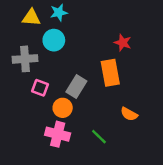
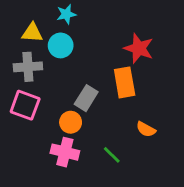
yellow triangle: (31, 18) -> (32, 33), moved
red star: (123, 43) -> (139, 48), size x1.5
pink square: (40, 88) -> (25, 105), moved, size x1.5

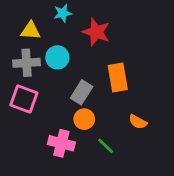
cyan circle: (61, 45) -> (57, 57), moved
red star: (139, 48) -> (96, 32), moved
orange circle: (71, 122) -> (84, 119), moved

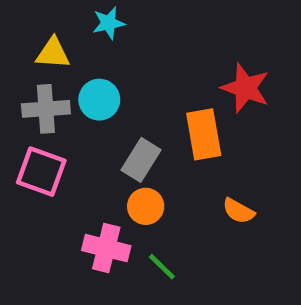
red star: (96, 32) -> (245, 88), moved
green line: (106, 146) -> (162, 267), moved

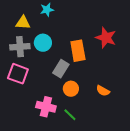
orange rectangle: (204, 134) -> (78, 51), moved
orange circle: (146, 206) -> (71, 89), moved

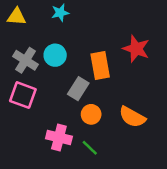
yellow triangle: (23, 23) -> (16, 17), moved
gray cross: (20, 47) -> (25, 60), turned 36
orange semicircle: (103, 91) -> (132, 117), size x1.5

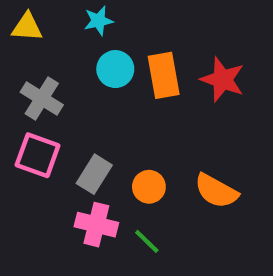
cyan circle: (55, 55) -> (115, 69), moved
orange rectangle: (100, 65) -> (164, 75), moved
gray rectangle: (78, 89) -> (94, 174), moved

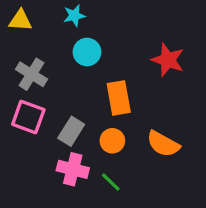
orange rectangle: (164, 75) -> (119, 98), moved

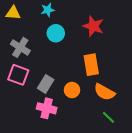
red star: (168, 60) -> (93, 26), moved
orange rectangle: (119, 98) -> (91, 65), moved
green line: (111, 182) -> (108, 117), moved

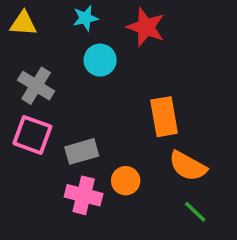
red star: (93, 26) -> (146, 27), moved
gray rectangle: (46, 84) -> (82, 151), turned 42
orange circle: (72, 90) -> (126, 181), moved

